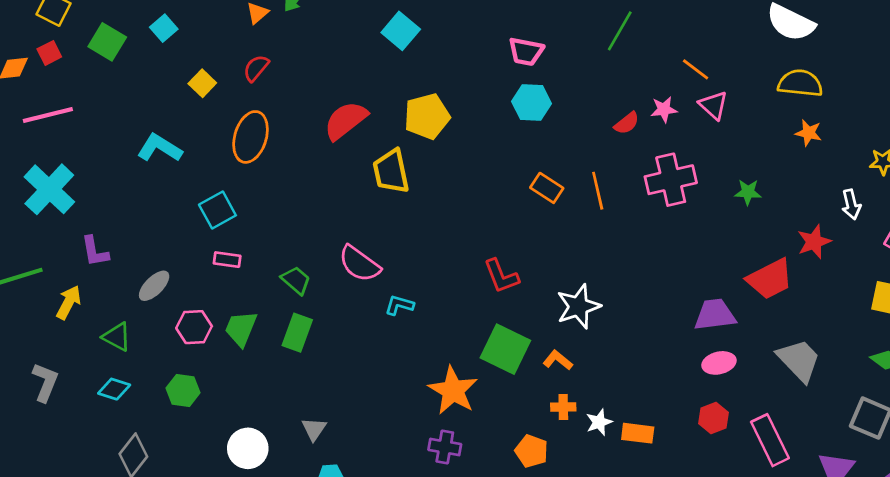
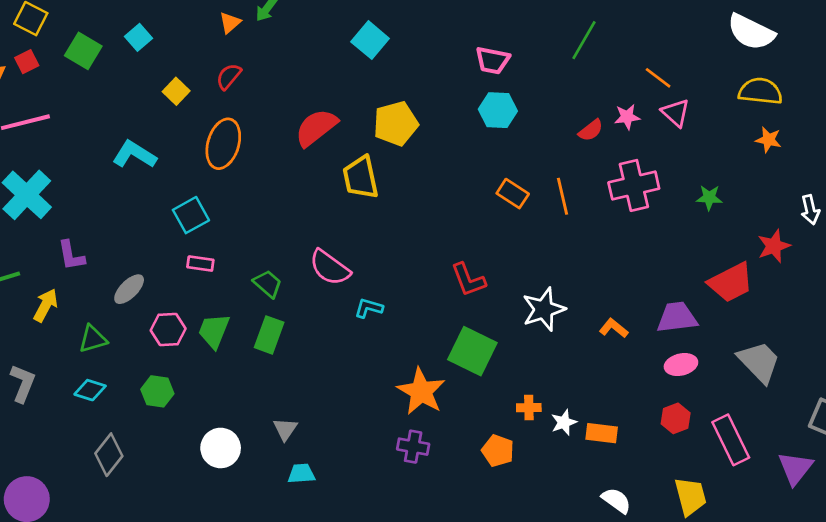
green triangle: (117, 337) -> (93, 339), turned -44
orange L-shape: (558, 360) -> (614, 328), moved

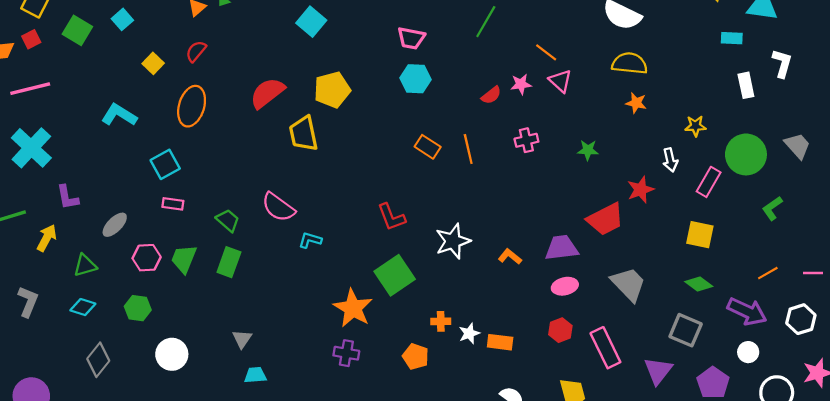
pink cross: (634, 185) -> (526, 140), size x0.6
green square: (472, 351) -> (395, 275), turned 30
white circle: (221, 448) -> (172, 354), moved

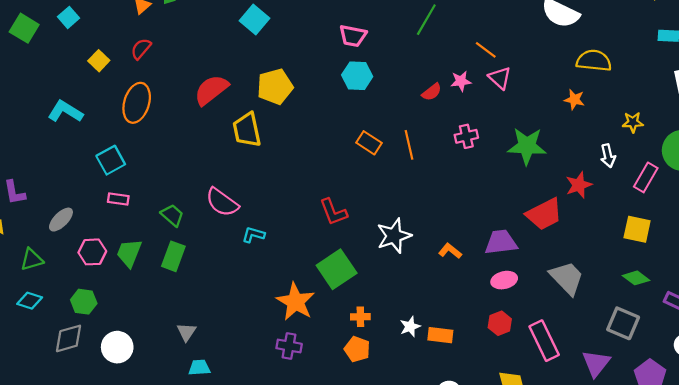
yellow semicircle: (630, 63) -> (594, 61), moved
green star: (588, 150) -> (527, 146), size x1.8
orange cross: (441, 321) -> (360, 317), moved
gray diamond: (98, 360) -> (69, 338), moved, turned 36

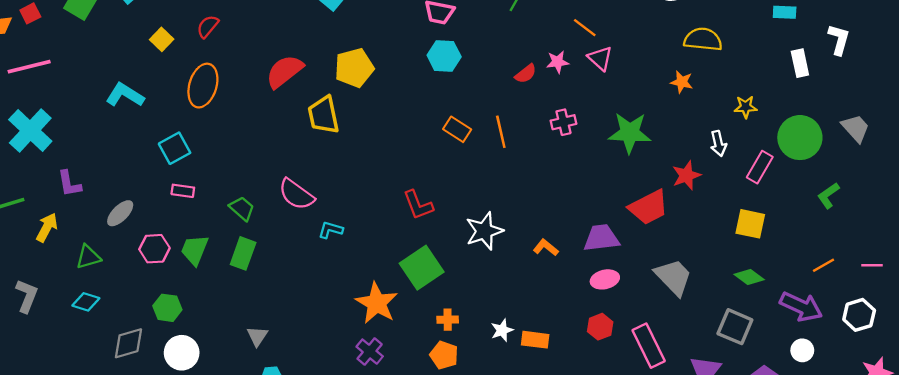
green hexagon: (84, 302) -> (167, 308), moved
purple cross: (289, 346) -> (370, 352), turned 30

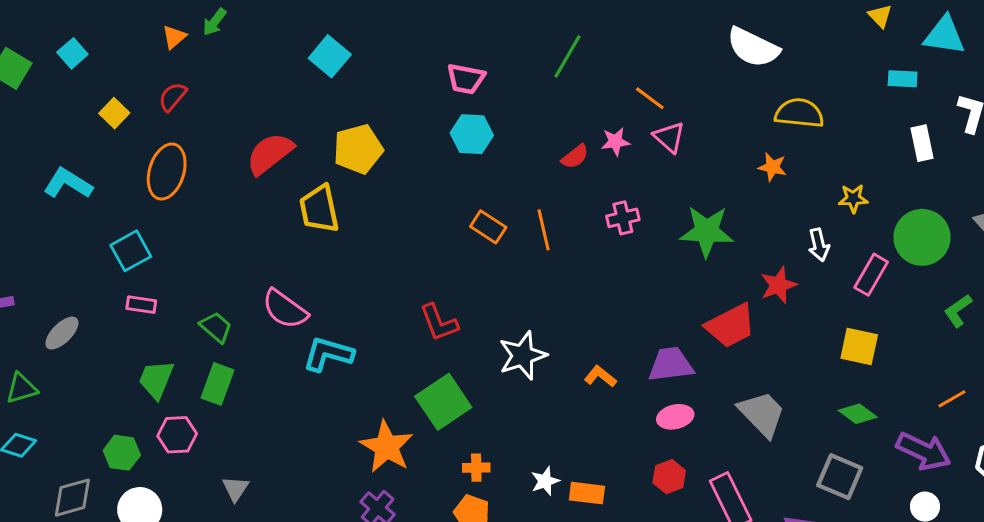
cyan L-shape: (331, 230) -> (328, 354), size x1.6
pink hexagon: (154, 249) -> (177, 435), moved

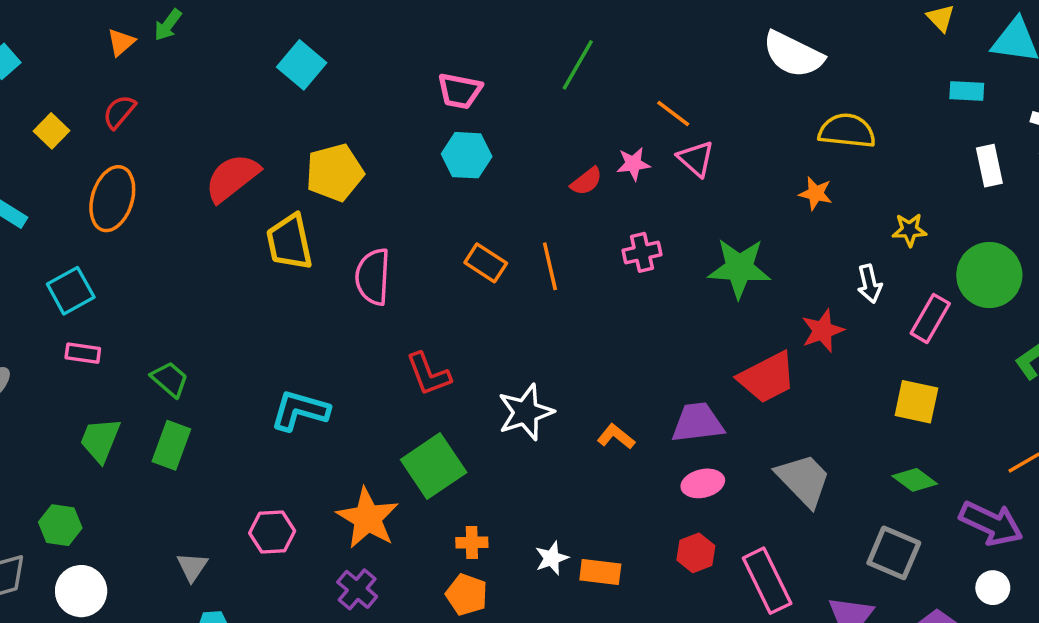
pink semicircle: (285, 309) -> (373, 277), moved, turned 57
pink hexagon: (177, 435) -> (272, 532), moved

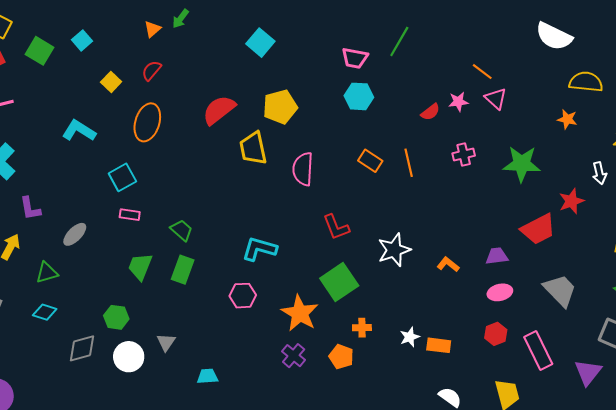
green line: (578, 65) -> (399, 41), moved
purple trapezoid: (698, 423) -> (497, 256), size x0.7
pink hexagon: (272, 532) -> (243, 296), moved
gray triangle: (192, 567) -> (166, 342), moved
orange pentagon: (467, 595) -> (341, 357), moved

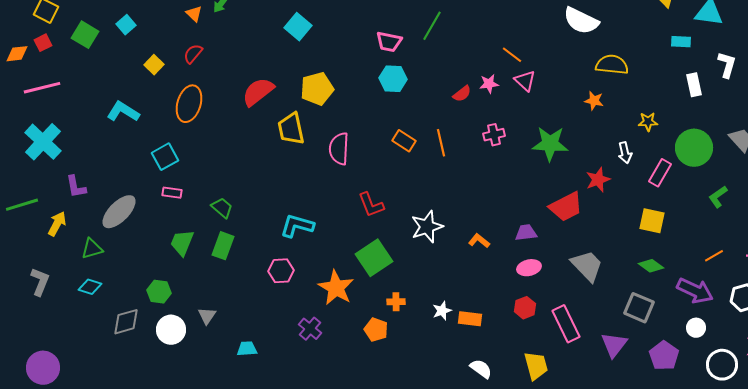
orange triangle: (153, 29) -> (194, 14), turned -36
gray ellipse: (75, 234) -> (119, 212), size x1.5
purple cross: (294, 356) -> (310, 329), moved

